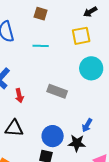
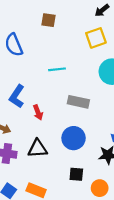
cyan line: (41, 46) -> (57, 69), moved
blue circle: (53, 136) -> (74, 138), moved

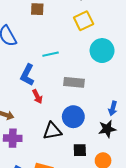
blue L-shape: (17, 96) -> (27, 75), moved
black triangle: (38, 149) -> (52, 131), moved

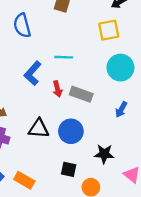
red arrow: (37, 96) -> (57, 89), moved
blue arrow: (113, 108) -> (121, 110), moved
black triangle: (52, 131) -> (39, 129), moved

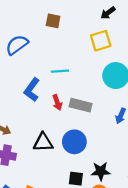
blue semicircle: (22, 25) -> (17, 45), turned 75
black star: (104, 154) -> (101, 171), moved

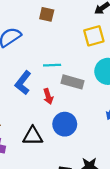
gray rectangle: (81, 105) -> (72, 82), moved
blue circle: (74, 142) -> (65, 124), moved

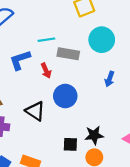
blue L-shape: (23, 83) -> (20, 60), turned 40
black triangle: (33, 136) -> (35, 111), turned 40

